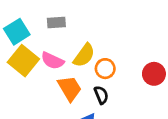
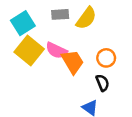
yellow semicircle: (84, 55) -> (86, 18), moved
orange trapezoid: (70, 88) -> (73, 62), moved

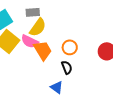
yellow semicircle: (86, 18) -> (38, 27), moved

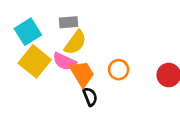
black semicircle: (67, 67) -> (90, 97), moved

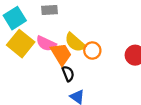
yellow semicircle: (75, 43) -> (75, 42), moved, turned 95

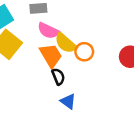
pink semicircle: (46, 44) -> (48, 31), moved

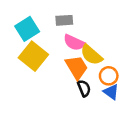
orange circle: (84, 52) -> (109, 76), moved
blue triangle: (68, 101) -> (111, 92), moved

